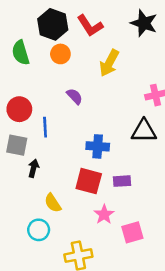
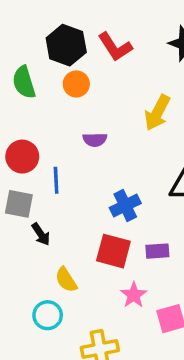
yellow arrow: (109, 63) -> (157, 113), moved
purple semicircle: (75, 96) -> (95, 140), turned 132
blue cross: (98, 146) -> (125, 206), turned -30
black arrow: (33, 168) -> (41, 234), turned 132

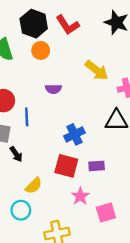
yellow arrow: (157, 113) -> (97, 70), turned -80
yellow semicircle: (66, 280) -> (34, 186), turned -102

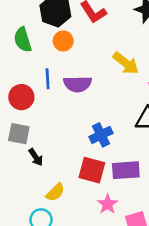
purple semicircle: (53, 89) -> (78, 84), size x1.5
blue line: (27, 117) -> (48, 79), moved
purple rectangle: (97, 166) -> (126, 170), size x1.5

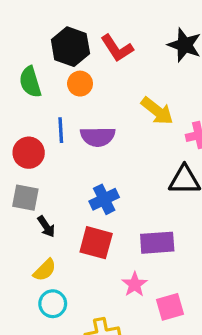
blue cross: (101, 135) -> (104, 199), moved
red square: (92, 170) -> (96, 243), moved
yellow semicircle: (55, 192) -> (45, 270), moved

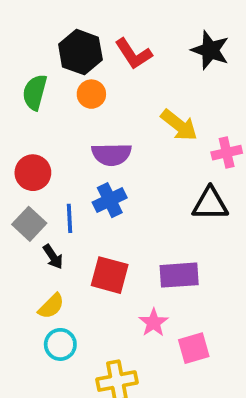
green semicircle: (30, 82) -> (35, 92), turned 32
blue line: (61, 130) -> (69, 218), moved
gray square: (25, 198) -> (29, 224), turned 32
blue cross: (104, 199) -> (110, 200), moved

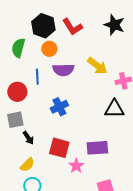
purple semicircle: (112, 154) -> (63, 70), moved
blue line: (69, 218) -> (37, 77), moved
gray square: (29, 224) -> (15, 120), turned 36
pink star: (154, 323) -> (76, 166), moved

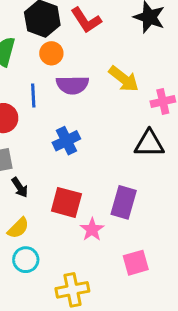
purple rectangle: (97, 148) -> (124, 202), turned -70

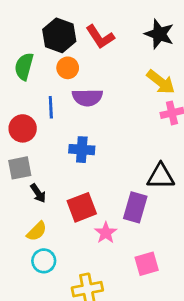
yellow arrow: (124, 79) -> (161, 82), moved
blue cross: (66, 141) -> (82, 150), turned 30
black triangle: (149, 144) -> (161, 176), moved
red square: (66, 202) -> (82, 207), turned -36

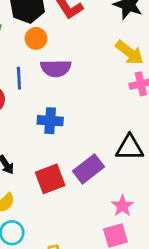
purple rectangle: (135, 207) -> (88, 169), moved, turned 36
pink star: (106, 233) -> (122, 206), moved

